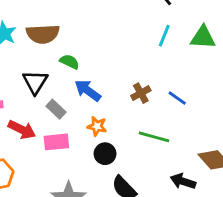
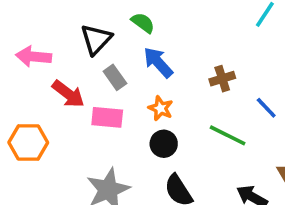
blue line: (177, 98) -> (266, 108), moved

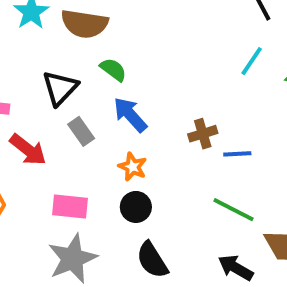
blue line: (266, 108) -> (237, 154), moved, turned -50
pink rectangle: (107, 117) -> (70, 206), moved
green line: (228, 135) -> (234, 210), moved

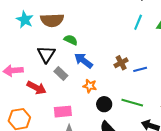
black circle: (136, 207) -> (104, 104), moved
green line: (234, 210) -> (132, 103), moved

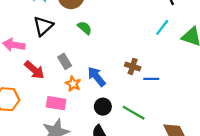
black triangle: (46, 54) -> (43, 26), moved
blue arrow: (83, 60) -> (96, 77), moved
brown cross: (121, 63) -> (133, 66), turned 32
orange star: (90, 86) -> (73, 84), moved

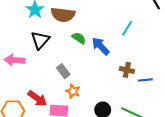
cyan line: (162, 27) -> (127, 28), moved
red arrow: (34, 70) -> (37, 98), moved
blue arrow: (96, 77) -> (101, 46), moved

